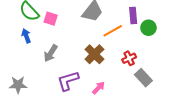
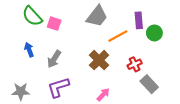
blue arrow: (26, 36) -> (29, 50), moved
purple L-shape: (68, 81) -> (58, 87), moved

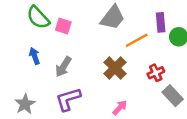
gray star: (21, 91) -> (25, 104), turned -30

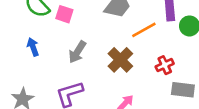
gray arrow: (63, 67) -> (77, 52), moved
gray rectangle: (173, 96) -> (183, 90), turned -40

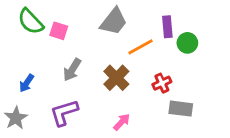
blue arrow: (33, 47) -> (27, 83), moved, turned -126

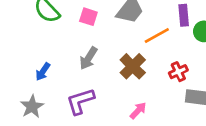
pink square: (59, 31) -> (88, 17), moved

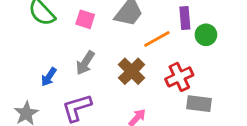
blue arrow: (43, 72) -> (49, 77), moved
red cross: (178, 72) -> (179, 77), size x1.4

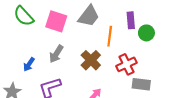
pink square: (85, 19) -> (56, 21), size x1.5
orange line: (157, 39) -> (110, 36), turned -54

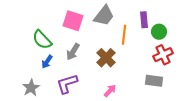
green semicircle: (24, 16) -> (42, 40), moved
red cross: (126, 64) -> (163, 55), moved

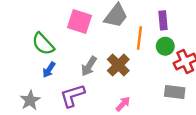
green circle: (159, 32) -> (165, 46), moved
gray arrow: (73, 52) -> (89, 66), moved

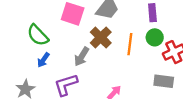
orange line: (139, 38) -> (130, 44), moved
brown cross: (118, 65) -> (101, 37), moved

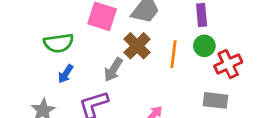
green semicircle: (38, 35) -> (59, 43), turned -55

